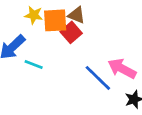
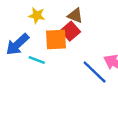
orange square: (55, 20) -> (56, 40), moved

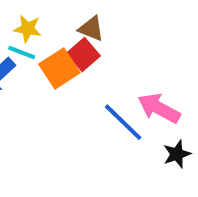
orange square: (56, 40) -> (59, 68), turned -30
cyan line: (37, 60) -> (22, 53), moved

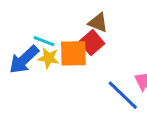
yellow star: (28, 29) -> (49, 58), moved
orange square: (59, 68) -> (73, 53), turned 32

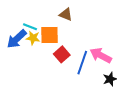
red square: (92, 43) -> (62, 54), moved
blue line: (123, 95) -> (82, 63), turned 65

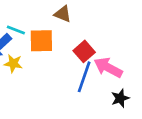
yellow star: (33, 38) -> (13, 63), moved
red square: (62, 54) -> (84, 51), moved

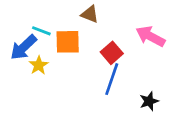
yellow star: (13, 63) -> (39, 65), turned 30
pink arrow: (108, 67) -> (150, 36), moved

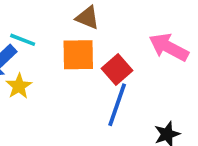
orange square: (68, 42) -> (78, 55), moved

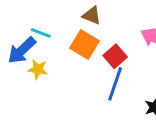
orange square: (78, 55) -> (84, 45), turned 32
yellow star: (19, 86) -> (38, 69), turned -30

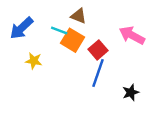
cyan line: (41, 33) -> (59, 31), moved
blue arrow: (22, 50) -> (22, 28), moved

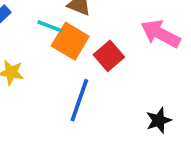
blue line: (98, 73) -> (79, 100), moved

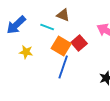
orange square: (70, 41) -> (61, 46), moved

